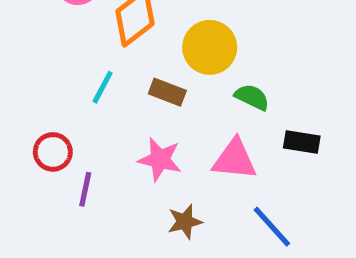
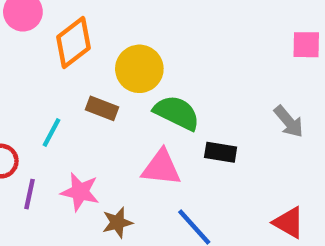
cyan line: (103, 87) -> (51, 133), moved
green semicircle: (252, 97) -> (177, 113), size x1.5
pink star: (160, 159) -> (80, 192), moved

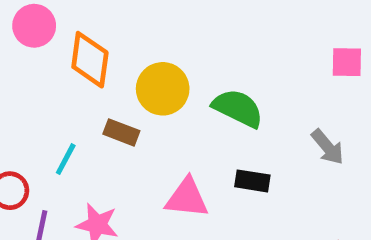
orange diamond: (73, 42) -> (90, 60), turned -45
green semicircle: (177, 113) -> (238, 108), moved

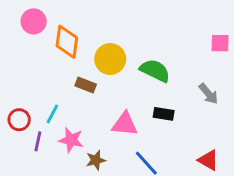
cyan line: (66, 159) -> (52, 114), moved

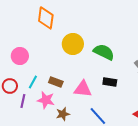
pink circle: (34, 21) -> (20, 56), moved
orange diamond: (67, 42) -> (46, 18), moved
brown rectangle: (86, 85) -> (56, 82), moved

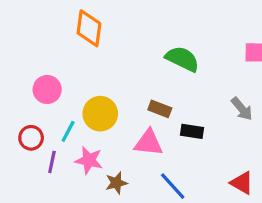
yellow circle: (73, 44) -> (100, 114), moved
green semicircle: (104, 52) -> (182, 59), moved
brown rectangle: (56, 82) -> (160, 109), moved

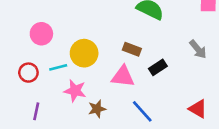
cyan line: (68, 131) -> (58, 67), turned 48
black rectangle: (192, 131) -> (158, 67), turned -42
purple line: (52, 162) -> (36, 111), moved

